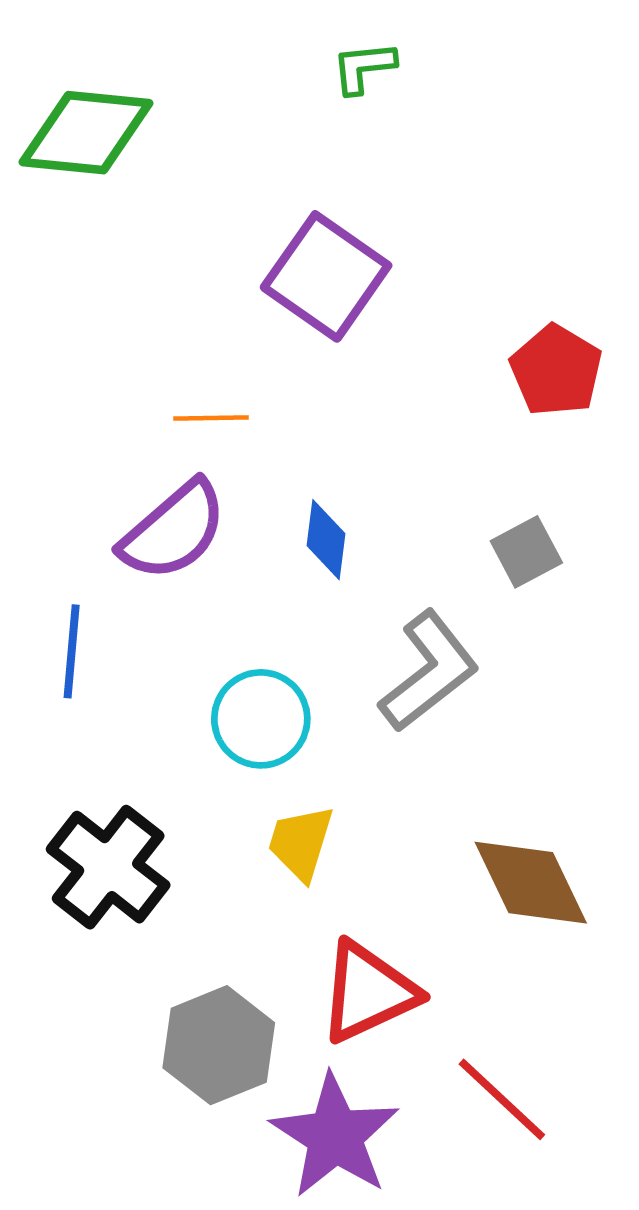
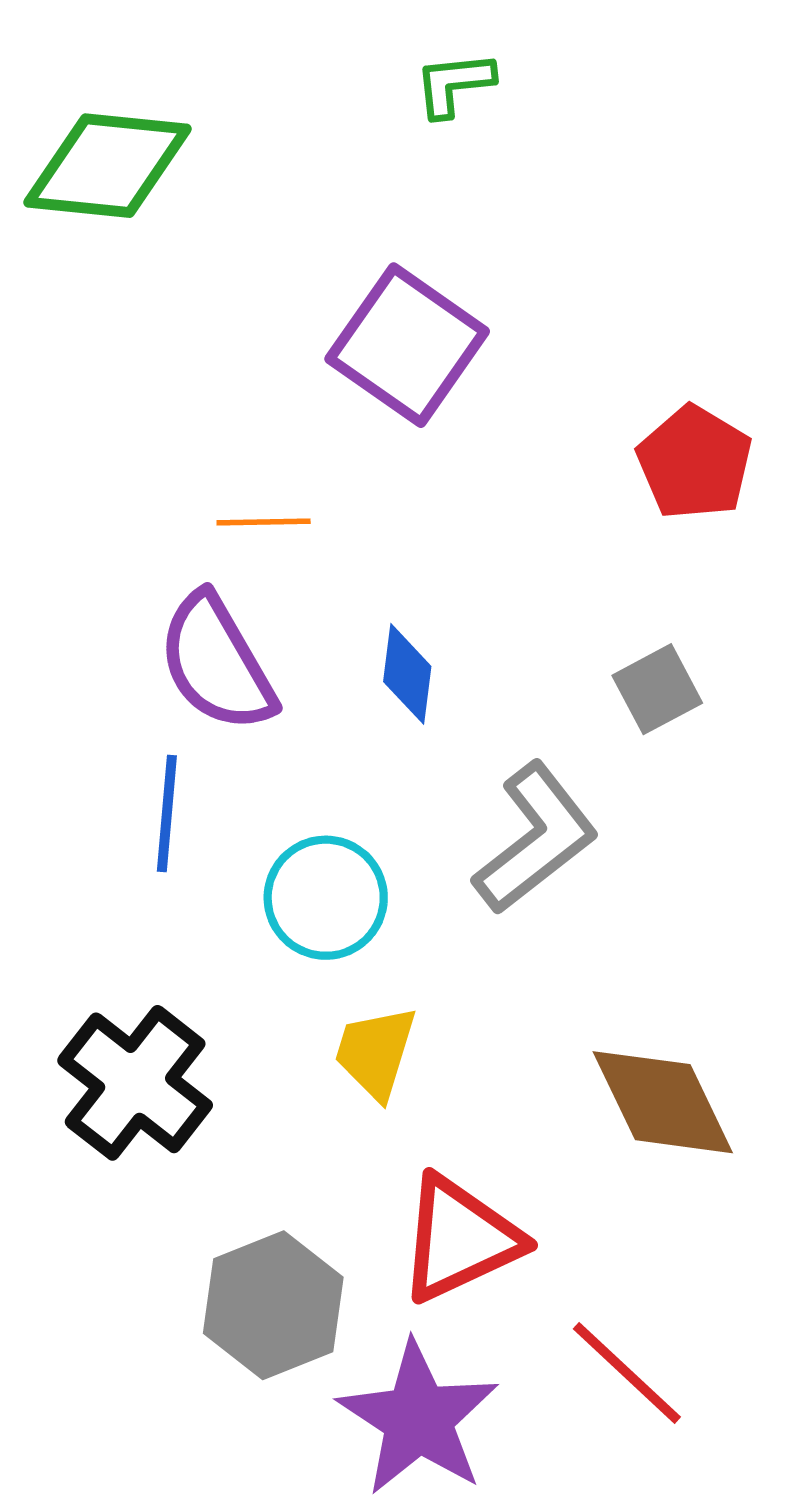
purple semicircle: (173, 531) -> (217, 663), turned 101
blue line: (72, 651) -> (167, 813), moved

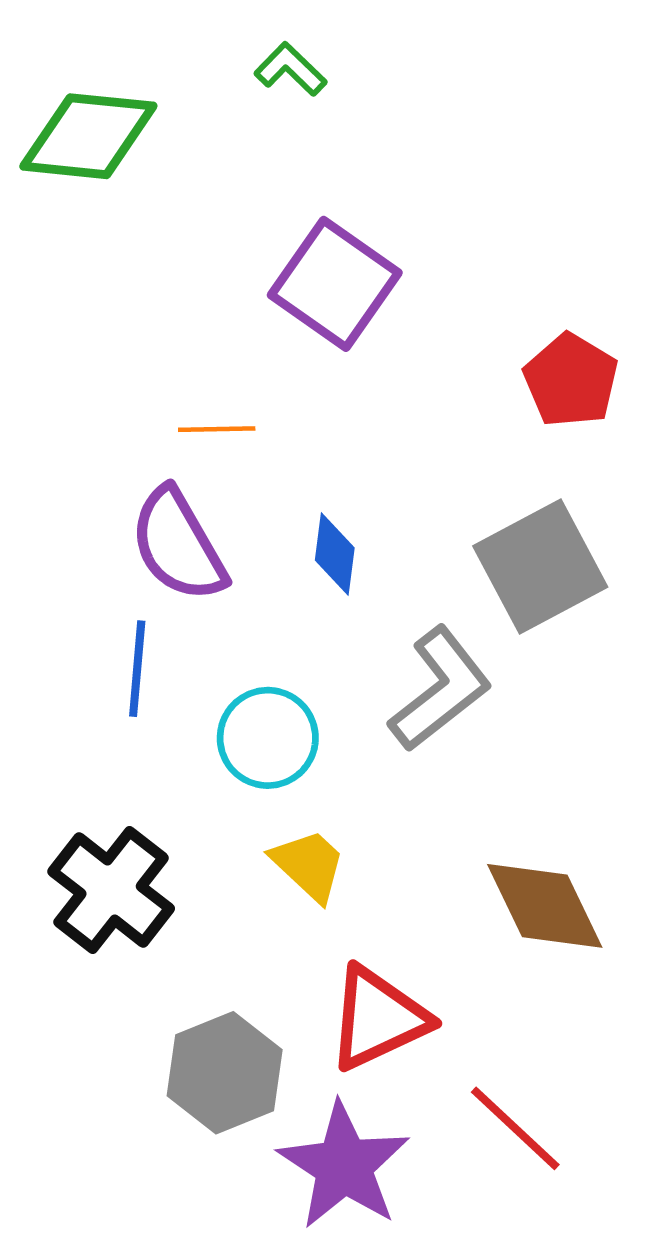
green L-shape: (454, 84) -> (290, 69), moved, turned 50
gray square: (657, 689) -> (540, 566), size x1.8
yellow trapezoid: (375, 1052) -> (309, 865), turned 116

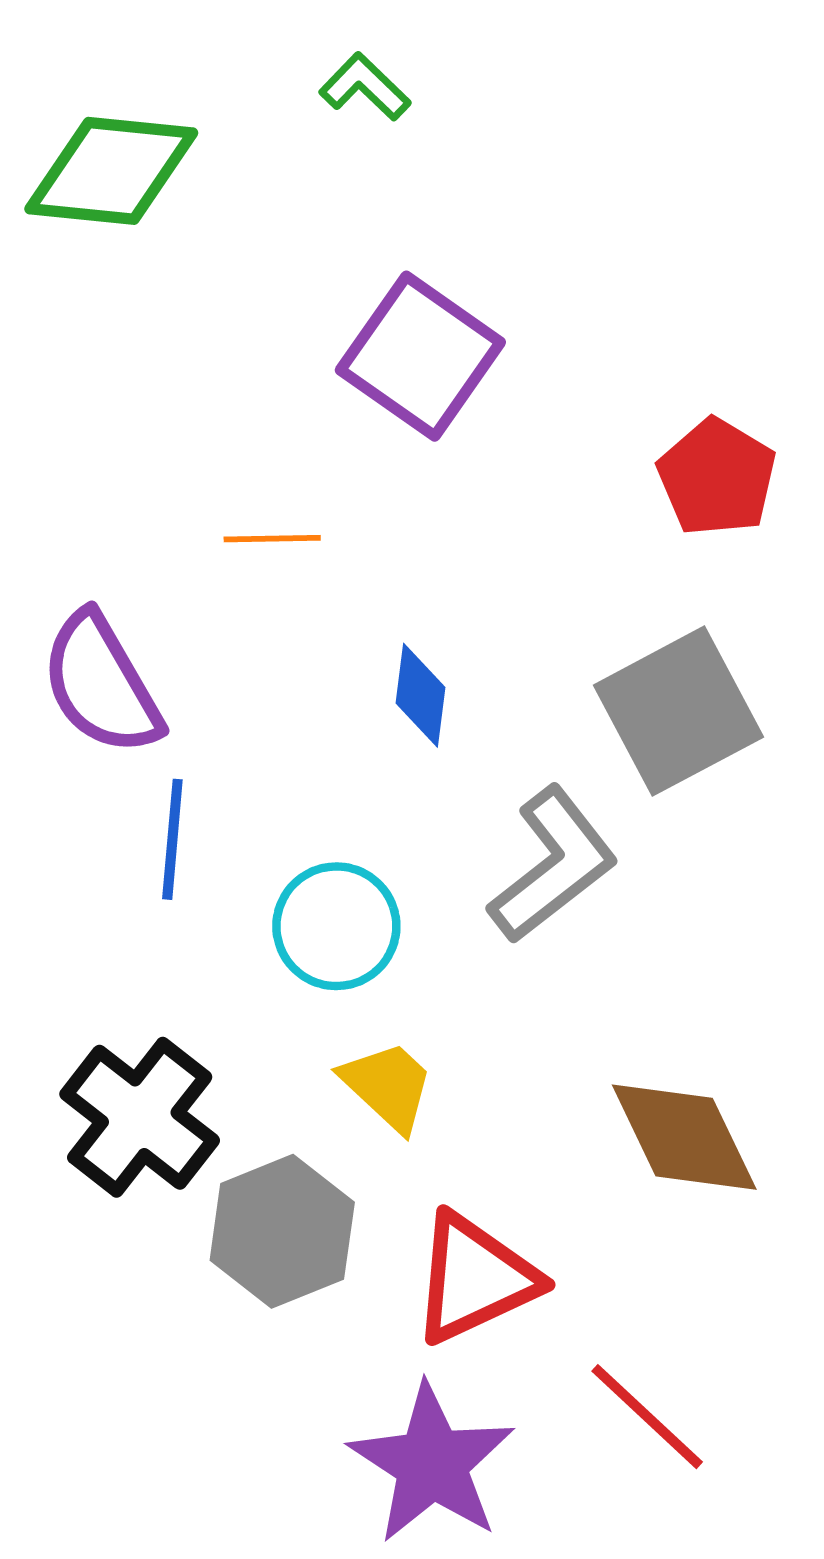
purple semicircle: (178, 545) -> (101, 684), moved
gray hexagon: (225, 1073) -> (282, 1231), moved

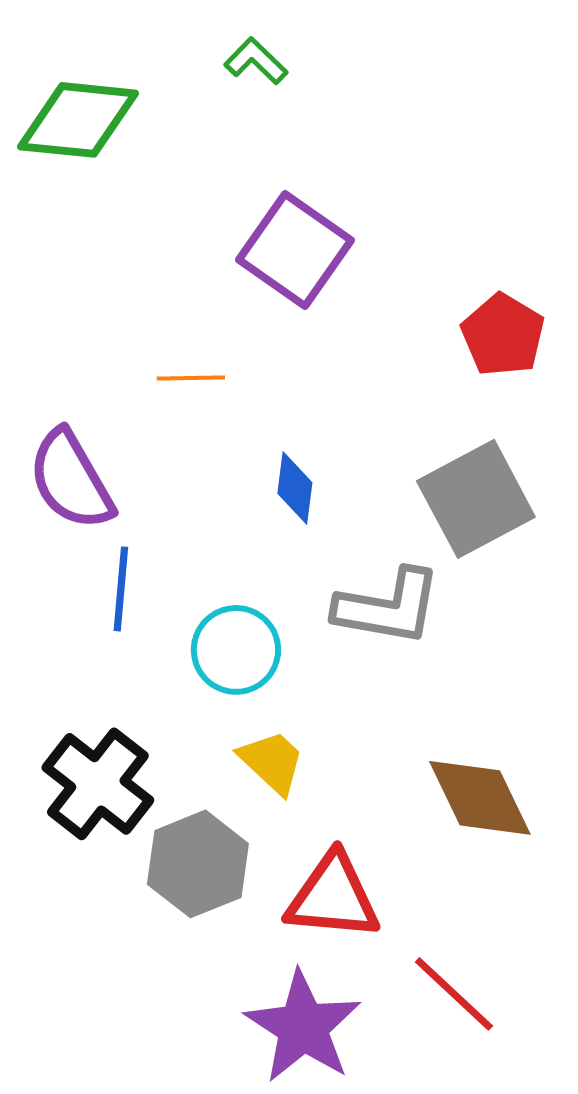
gray L-shape: (553, 865) -> (388, 607), turned 48
red triangle: (475, 1278) -> (333, 897), turned 30

